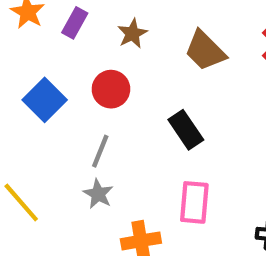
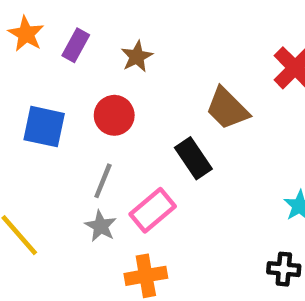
brown trapezoid: (205, 51) -> (227, 109), moved
blue square: (45, 100) -> (44, 127), turned -33
pink rectangle: (194, 202) -> (153, 210), moved, turned 45

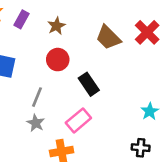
brown trapezoid: (227, 109) -> (108, 38), moved
red circle: (114, 115) -> (58, 60), moved
pink rectangle: (153, 210) -> (78, 120), moved

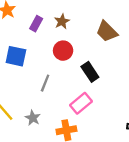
purple rectangle: (21, 19) -> (36, 24), moved
gray star: (36, 123) -> (33, 118), moved

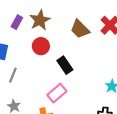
brown star: (62, 21) -> (40, 20), size x1.5
gray line: (45, 83) -> (13, 75), moved

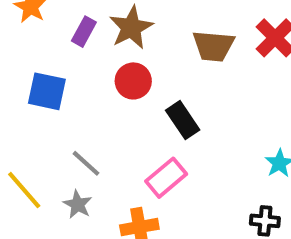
brown trapezoid: (80, 29) -> (213, 46), turned -40
gray line: (13, 75) -> (86, 163), moved, turned -70

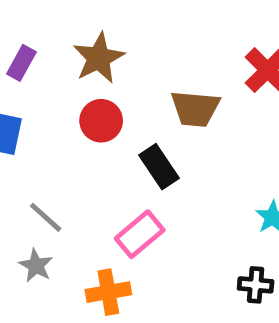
purple rectangle: (84, 32) -> (21, 63), moved
brown trapezoid: (213, 46) -> (195, 109), moved

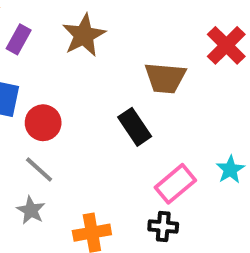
red circle: (101, 121) -> (43, 123), moved
pink rectangle: (140, 234) -> (175, 184), moved
black cross: (256, 285) -> (163, 227), moved

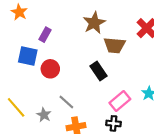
brown star: (84, 35) -> (94, 23), moved
purple rectangle: (19, 39) -> (45, 35), moved
gray line: (39, 170) -> (66, 102), moved

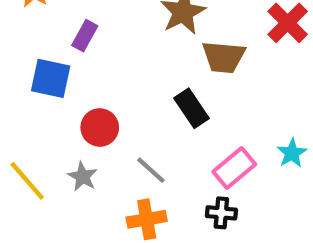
red circle: (50, 69) -> (100, 127), moved
gray line: (66, 102) -> (151, 170), moved
gray star: (44, 115) -> (83, 177), moved

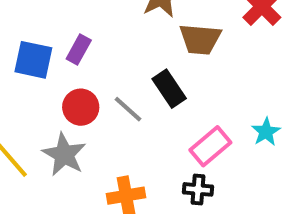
purple rectangle: (85, 36) -> (79, 49), moved
gray line: (151, 170) -> (128, 109), moved
gray star: (83, 177) -> (64, 154), size x1.5

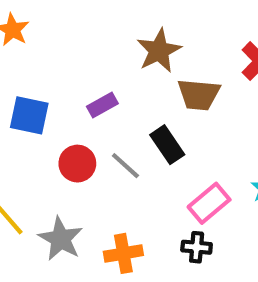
purple rectangle: (79, 49) -> (102, 105), moved, turned 32
gray star: (64, 154) -> (61, 239), moved

